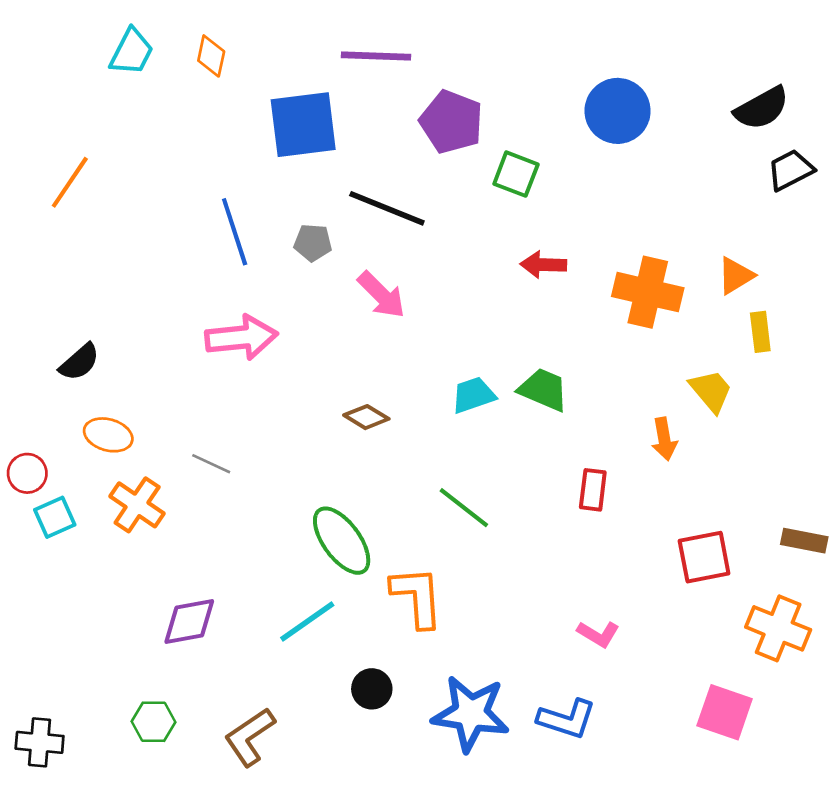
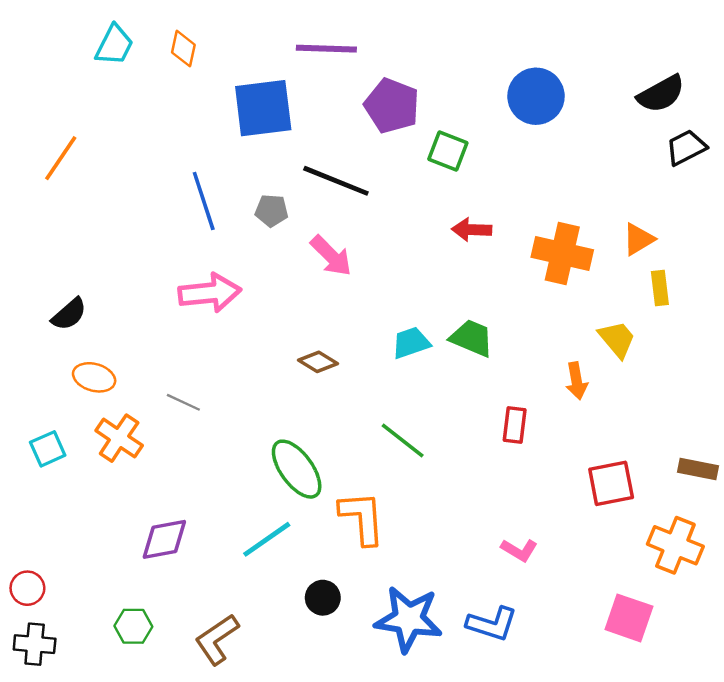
red circle: (27, 473) -> (27, 588), moved

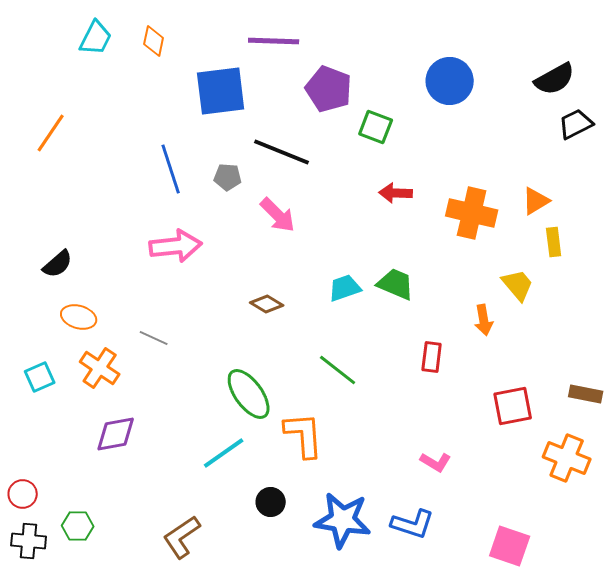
purple diamond: (164, 539) -> (116, 434), moved
pink square: (629, 618) -> (510, 546), moved
green hexagon: (133, 626) -> (78, 526), moved

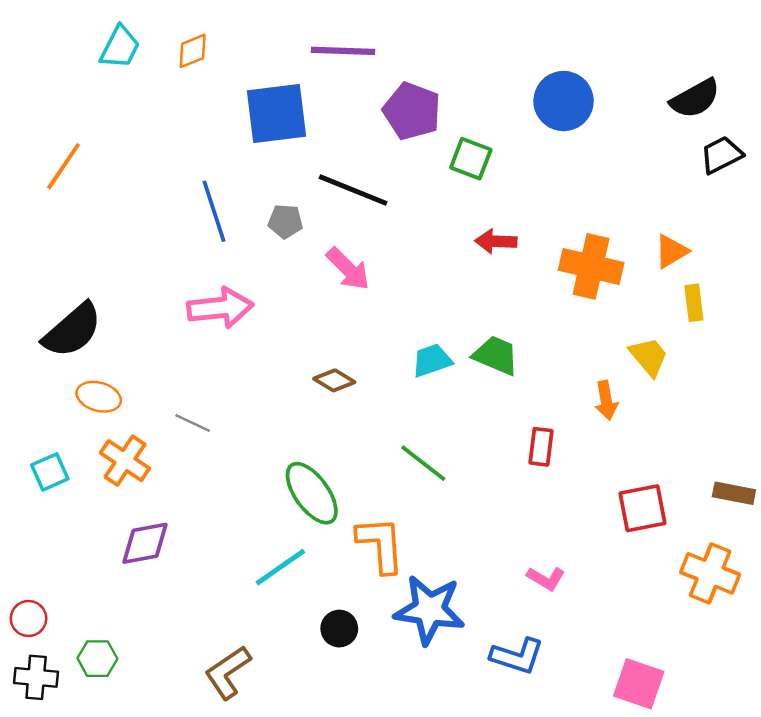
orange diamond: (154, 41) -> (193, 51), turned 56
black semicircle: (58, 264) -> (72, 330), size x1.6
blue star: (343, 520) -> (429, 610), moved

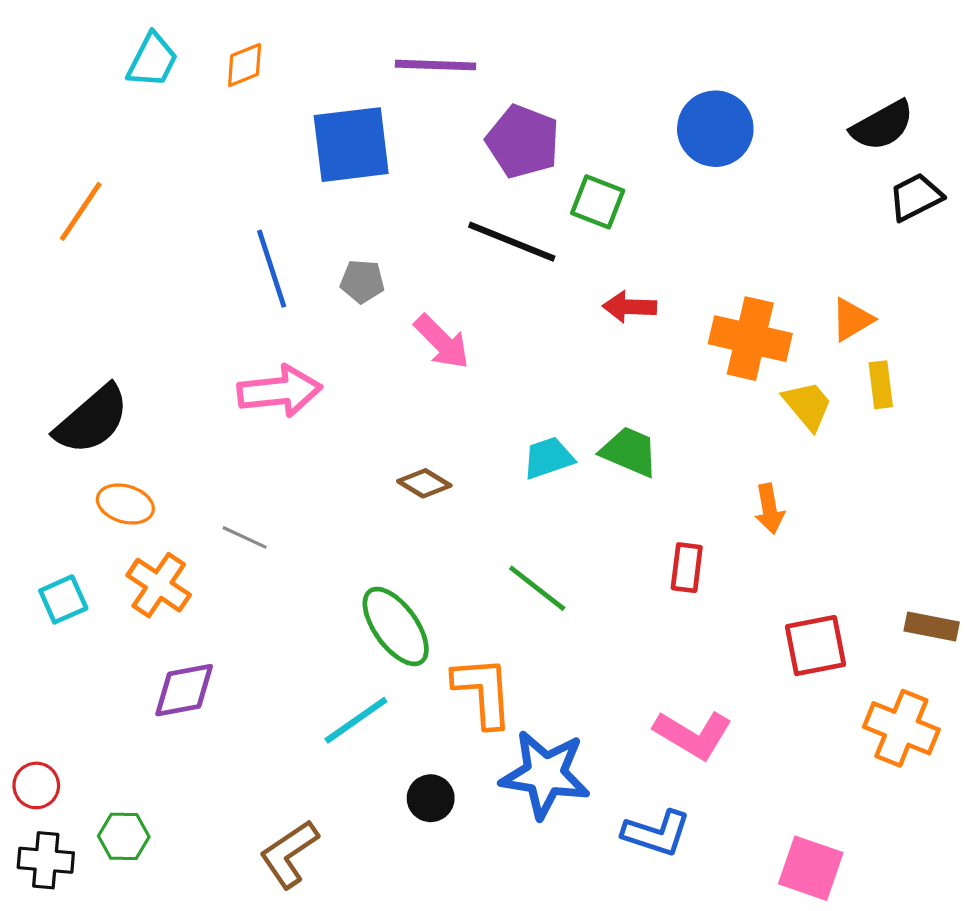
black line: (353, 190) -> (512, 242), moved
yellow trapezoid: (649, 357) -> (808, 405), moved
pink L-shape: (546, 578) -> (693, 735), size x1.6

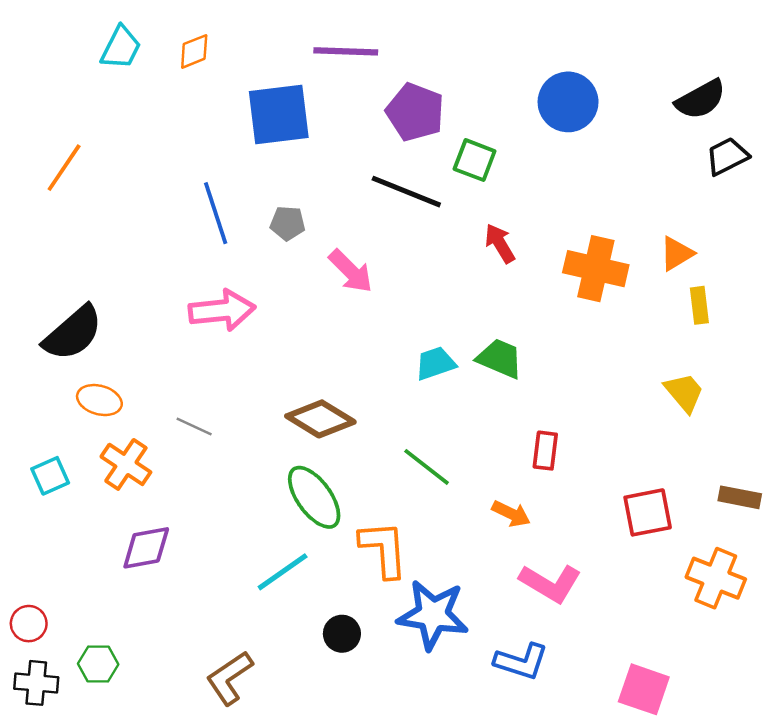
red arrow: (629, 307) -> (500, 243), turned 57
yellow trapezoid: (808, 405) -> (684, 392), moved
brown diamond: (424, 483) -> (320, 419), moved, size x1.6
orange arrow: (769, 509) -> (511, 514), moved, turned -54

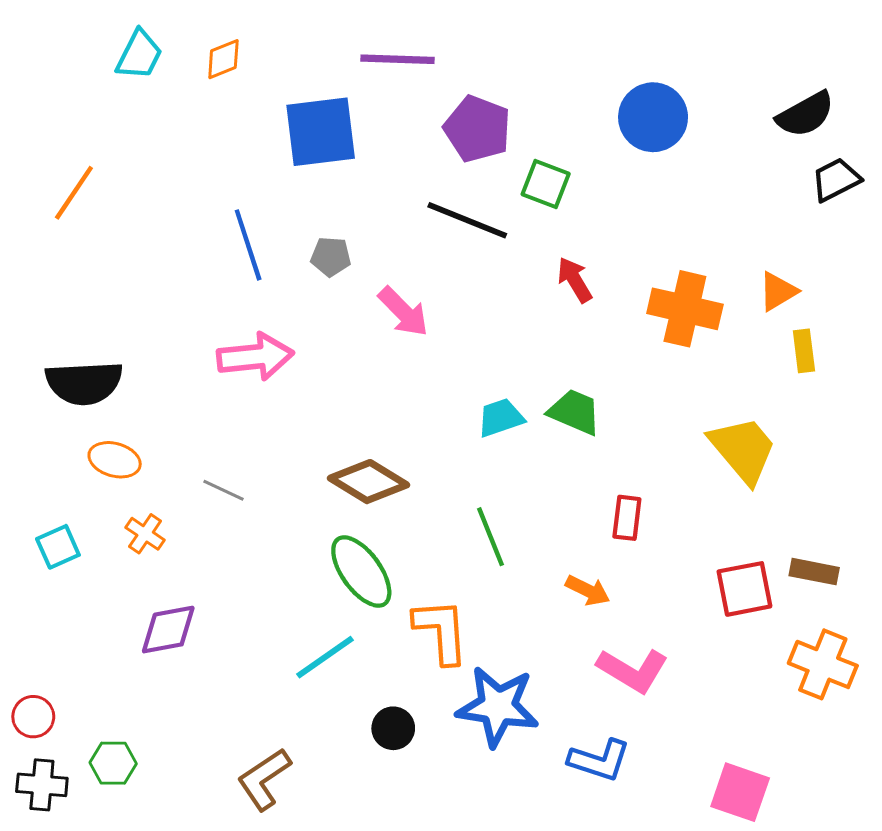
black semicircle: (73, 333) -> (84, 383), turned 38
yellow trapezoid: (684, 392) -> (743, 450), moved, size x1.5
orange cross: (126, 464) -> (145, 534), size x0.7
green line: (427, 467) -> (490, 537), turned 30
brown rectangle: (740, 497) -> (814, 572), moved

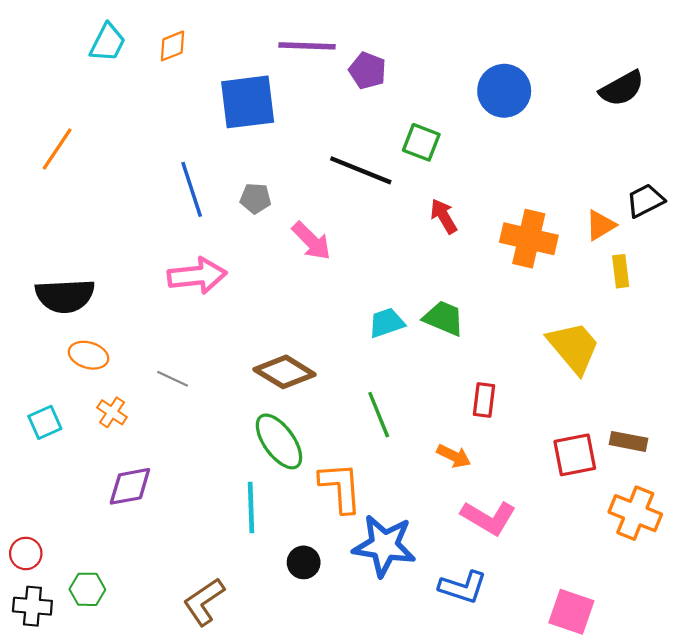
purple pentagon: (477, 129) -> (367, 71), moved, size x0.7
black trapezoid: (836, 180) -> (645, 201), moved
cyan line: (325, 657) -> (251, 508), turned -57

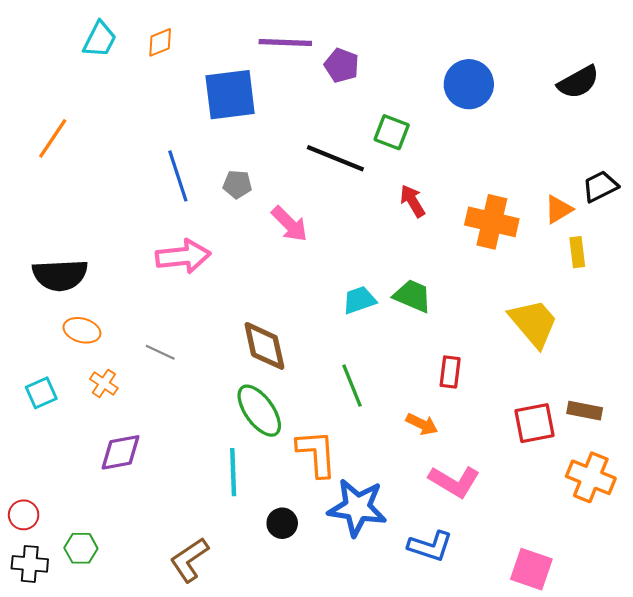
brown diamond: (285, 372) -> (264, 346), turned 46

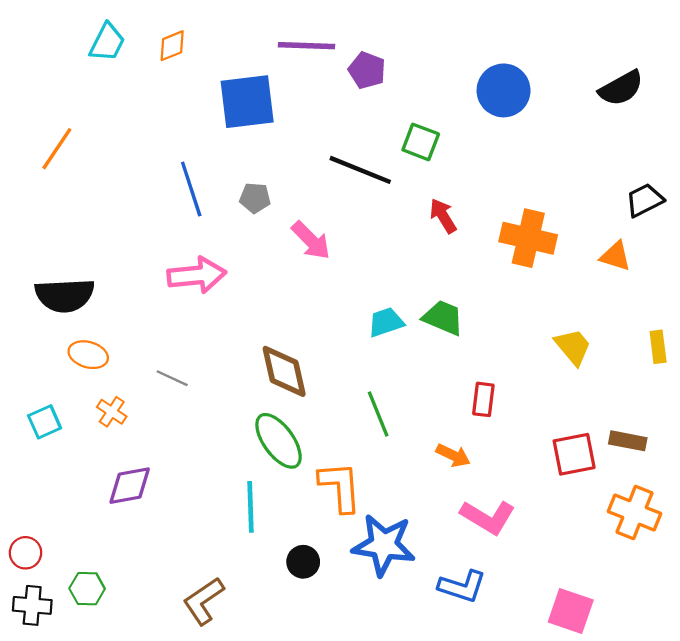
orange triangle: (559, 209) -> (615, 256), moved, turned 48
yellow rectangle: (577, 252) -> (658, 347), moved
yellow trapezoid: (533, 323) -> (573, 347), size x0.7

